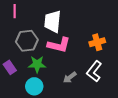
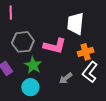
white trapezoid: (53, 22) -> (75, 24), moved
orange cross: (97, 42) -> (86, 52), moved
green star: (37, 64) -> (33, 65), turned 30

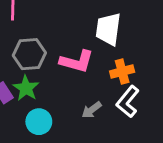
green star: (33, 65) -> (26, 88), moved

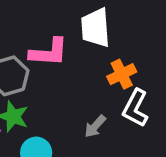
pink L-shape: (77, 61) -> (49, 52), moved

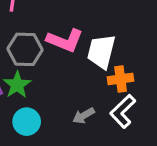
white trapezoid: (95, 28) -> (101, 52), moved

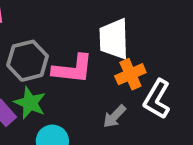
pink L-shape: (65, 40) -> (73, 69), moved
orange cross: (121, 79) -> (130, 74), moved

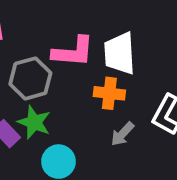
pink L-shape: (73, 69) -> (73, 52), moved
orange cross: (130, 74) -> (109, 93), moved, turned 32

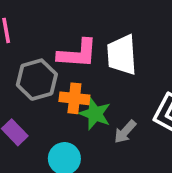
orange cross: (109, 93) -> (74, 98), moved
green star: (34, 122) -> (95, 114), moved

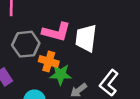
green star: (95, 114) -> (61, 74), turned -30

